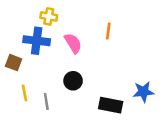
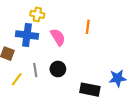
yellow line: (24, 93) -> (17, 79), turned 48
gray line: (46, 101) -> (35, 70), moved

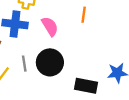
black circle: (58, 69) -> (50, 62), size x1.5

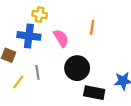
black circle: (50, 62) -> (77, 68), moved

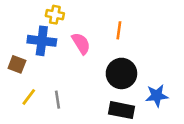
black circle: (77, 68) -> (121, 73), moved
gray line: (37, 72) -> (57, 100), moved

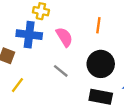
gray line: (57, 100) -> (61, 71), moved, turned -42

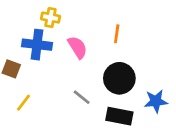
gray line: (61, 71) -> (82, 97), moved

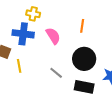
yellow line: (23, 103) -> (19, 66), moved, turned -48

